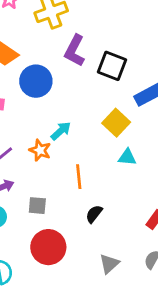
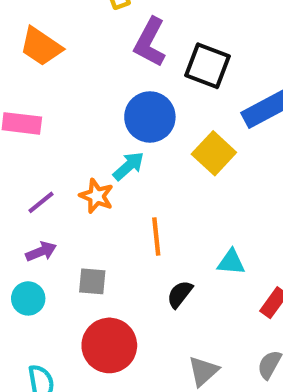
blue circle: (36, 81) -> (150, 117), moved
cyan triangle: (127, 157) -> (231, 262), moved

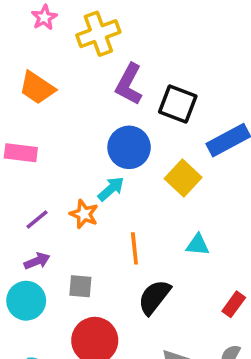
cyan triangle: (231, 262) -> (198, 245), moved
black semicircle: (180, 294) -> (154, 297), size x1.5
cyan circle: (28, 298) -> (26, 301), size x1.4

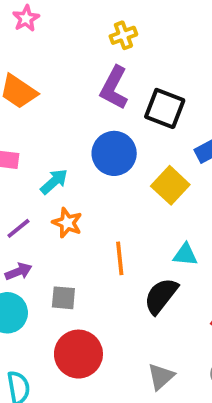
yellow cross: (98, 34) -> (123, 35), moved, size x0.6
cyan arrow: (111, 189) -> (54, 182), moved
black semicircle: (154, 297) -> (161, 296), moved

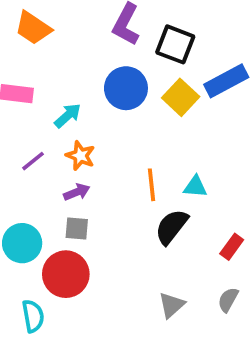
yellow square: (170, 185) -> (181, 97), moved
orange line: (120, 258) -> (152, 185), moved
purple arrow: (18, 272) -> (77, 192), moved
red circle: (78, 354) -> (66, 274), moved

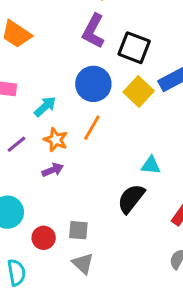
orange line: (152, 185) -> (92, 128), moved, turned 36
gray square: (77, 229) -> (78, 230), moved
red circle: (66, 274) -> (44, 238), size x0.6
gray triangle: (172, 305) -> (83, 263), moved, turned -35

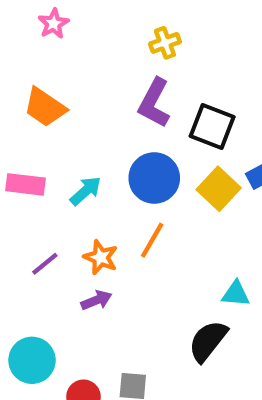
cyan arrow: (45, 107) -> (86, 191), moved

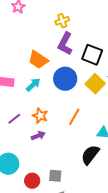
yellow cross: (165, 43) -> (62, 21), moved
orange trapezoid: (45, 107) -> (38, 60), moved
orange line: (152, 240) -> (74, 117), moved

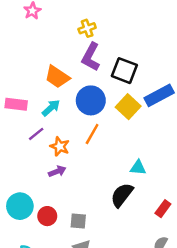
orange line: (74, 117) -> (92, 134), moved
purple line: (14, 119) -> (36, 134), moved
red circle: (32, 181) -> (47, 216), moved

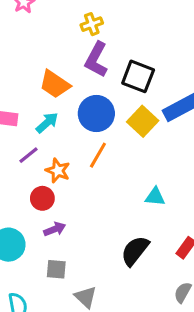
purple arrow: (57, 171) -> (55, 229), moved
black semicircle: (122, 195) -> (135, 251), moved
red circle: (47, 216) -> (42, 198), moved
gray square: (78, 221) -> (56, 269), moved

